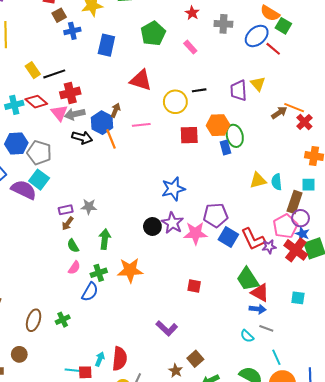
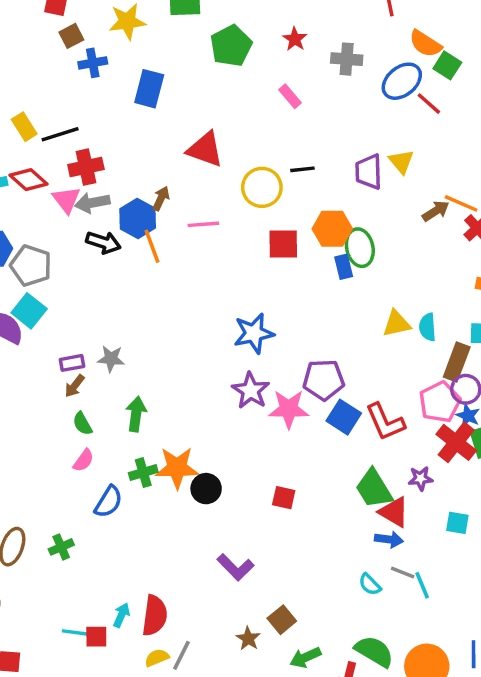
green pentagon: (153, 34) -> (231, 46), moved
black circle: (152, 226) -> (206, 489), moved
purple star: (269, 247) -> (421, 478), moved
green cross: (99, 273) -> (143, 473), moved
cyan line: (276, 357) -> (422, 585), moved

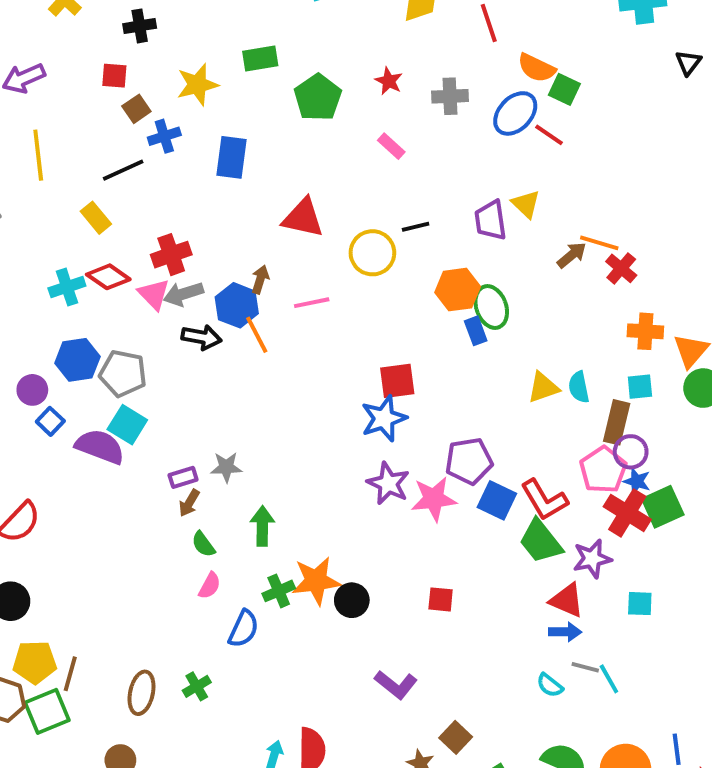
black line: (60, 134) -> (123, 170), moved
red square: (283, 244) -> (397, 381), moved
purple star: (421, 478) -> (592, 559), size x1.4
green trapezoid: (374, 489) -> (541, 541), moved

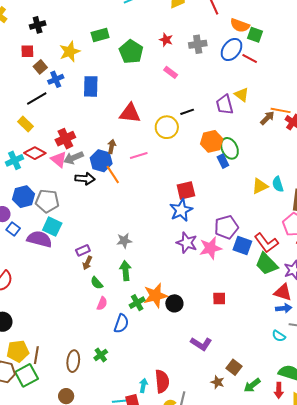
gray star: (226, 467) -> (124, 241), moved

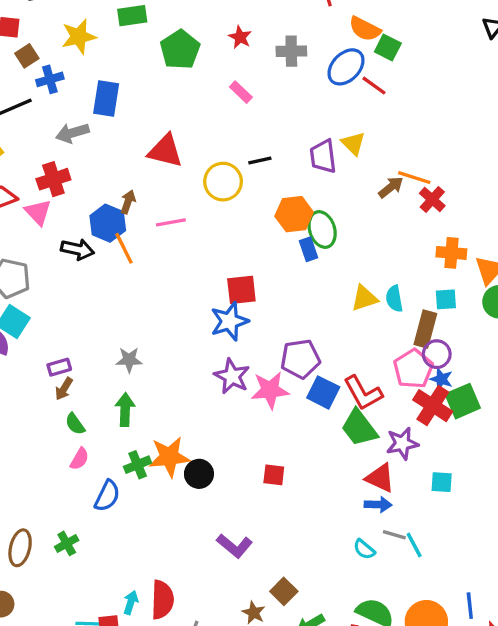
gray arrow: (74, 158) -> (72, 133), moved

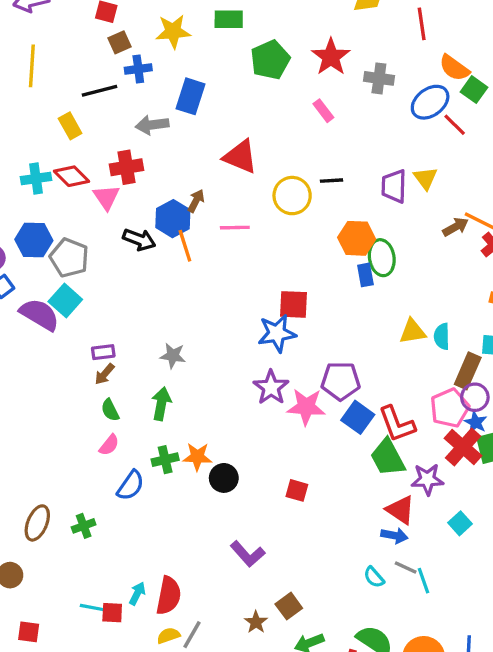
red star: (240, 37) -> (331, 57), size x1.6
orange star: (169, 457) -> (197, 457), size x0.7
cyan square: (442, 482) -> (460, 523), turned 35

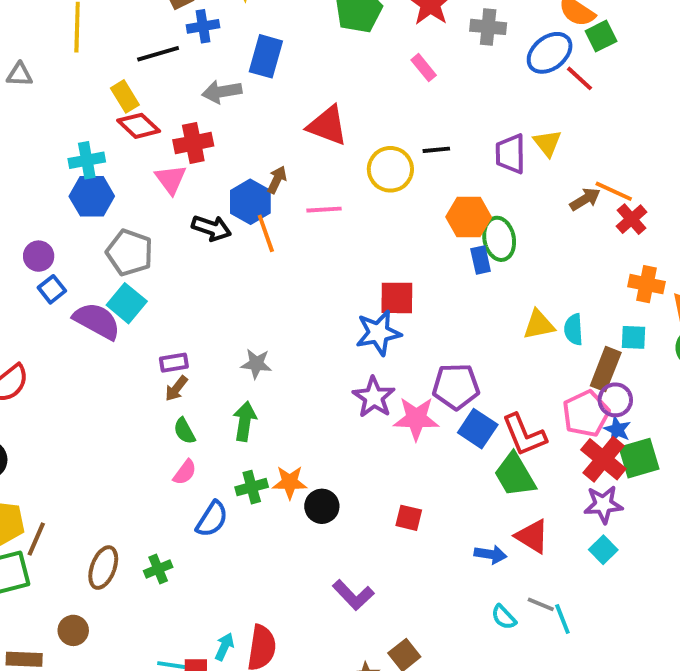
green square: (474, 90) -> (601, 36), turned 30
red diamond: (71, 176) -> (139, 126), moved
blue hexagon: (34, 240) -> (92, 196), moved
purple star: (427, 479) -> (603, 504), moved
blue arrow: (394, 536) -> (490, 554), moved

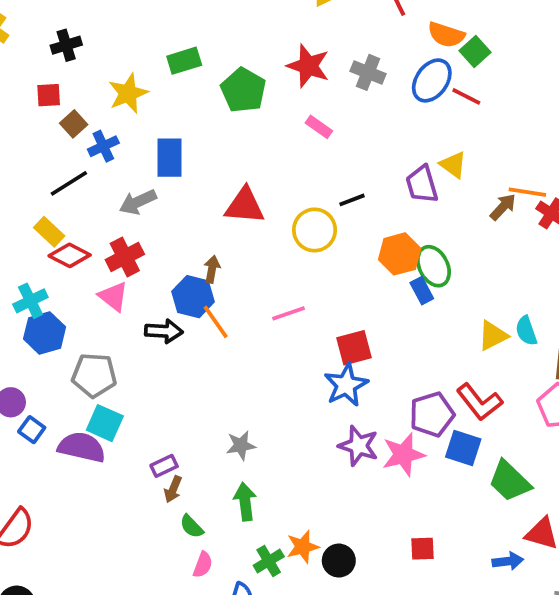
gray cross: (488, 27) -> (368, 72), turned 32
pink line: (324, 210) -> (288, 313), moved
red L-shape: (524, 435) -> (479, 402), moved

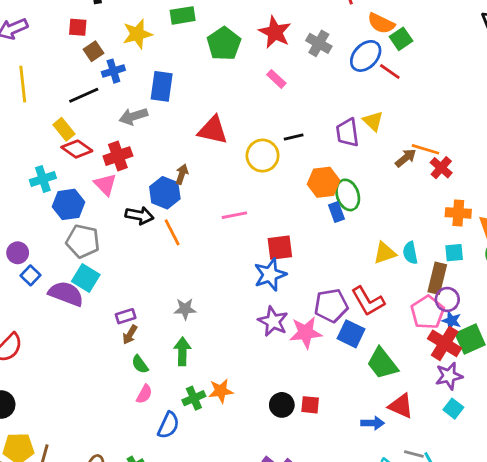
orange line: (216, 322) -> (172, 232), moved
blue hexagon: (45, 333) -> (68, 204), moved
black circle: (339, 561) -> (282, 405), moved

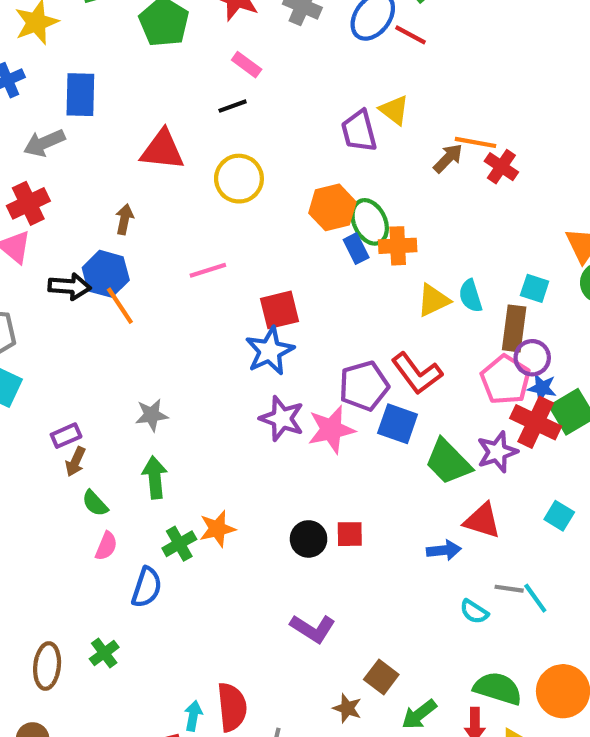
black line: (294, 137) -> (233, 106), moved
blue hexagon: (165, 193) -> (106, 274), moved
orange cross: (458, 213) -> (398, 246), moved
cyan square: (454, 253) -> (535, 288), turned 30
purple star: (449, 376) -> (497, 452), moved

